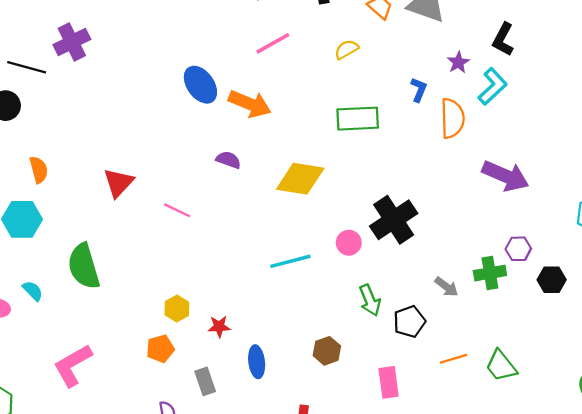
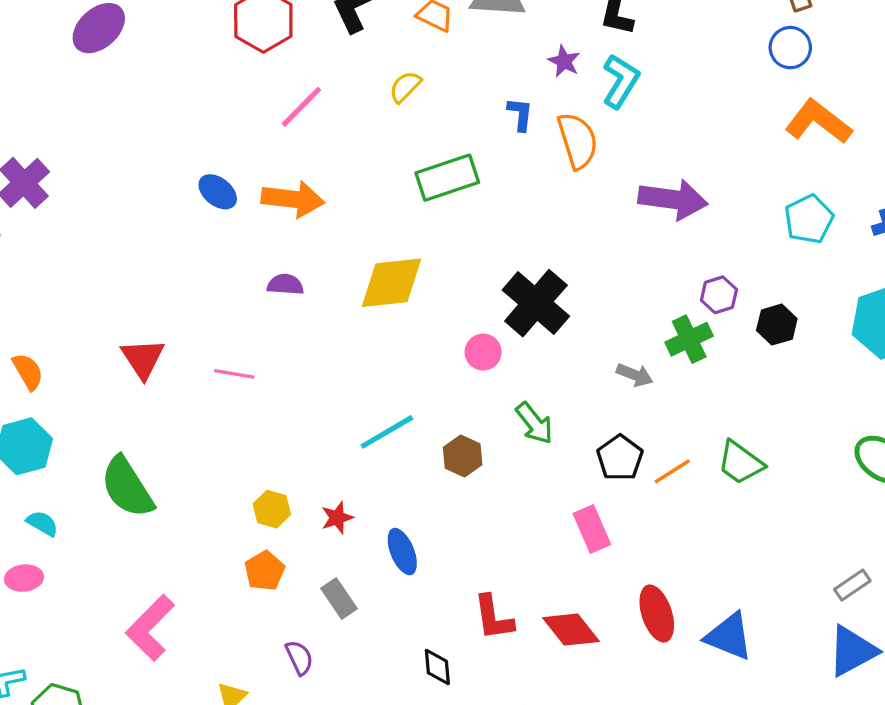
blue ellipse: (200, 85) -> (218, 192), size x0.7
cyan line: (290, 261) -> (387, 432), moved
cyan semicircle: (33, 291) -> (42, 523), moved
black pentagon: (409, 322) -> (620, 458), moved
brown hexagon: (327, 351) -> (463, 456), moved

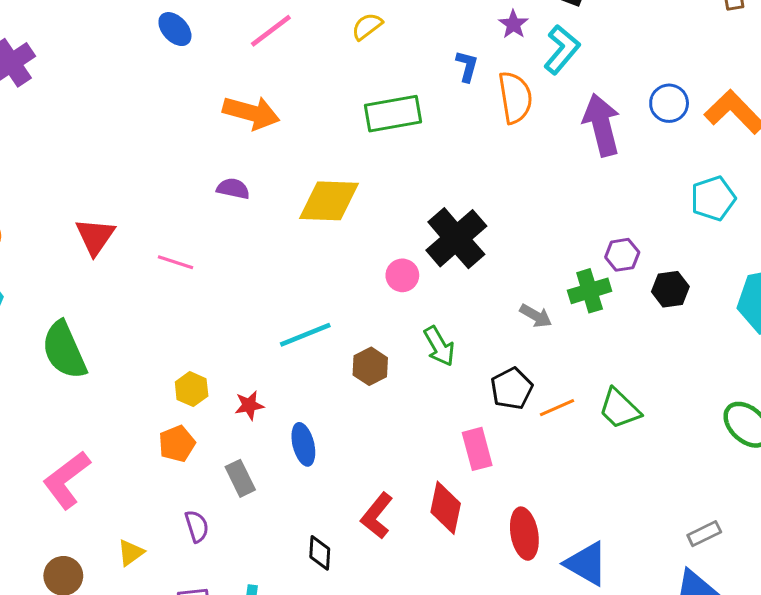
blue circle: (790, 48) -> (669, 103), moved
blue ellipse: (218, 192) -> (175, 29), moved
purple arrow: (673, 199) -> (602, 125), moved, turned -120
red L-shape: (493, 618) -> (377, 516), turned 39
red diamond: (571, 630) -> (446, 508), moved, turned 42

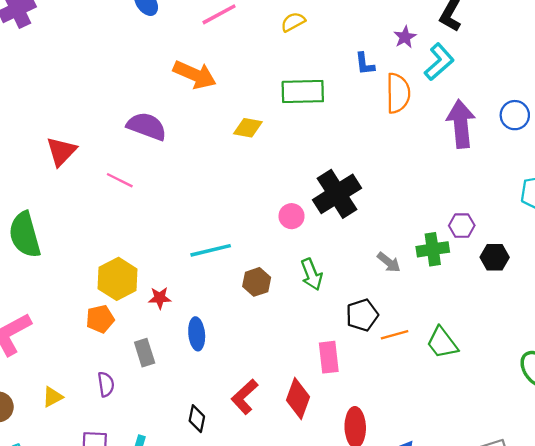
blue L-shape: (467, 66) -> (365, 64), turned 150
purple semicircle: (233, 189) -> (147, 126), moved, size x1.6
yellow diamond: (329, 201) -> (248, 128), moved, size x0.6
yellow hexagon: (192, 389) -> (118, 279), size x1.6

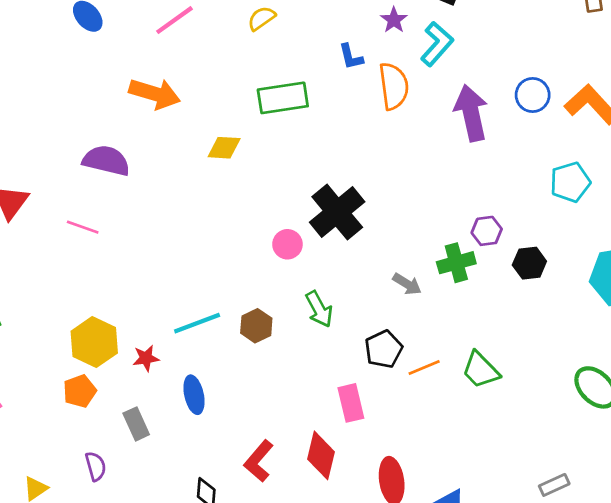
cyan line: (211, 250) -> (197, 323), moved

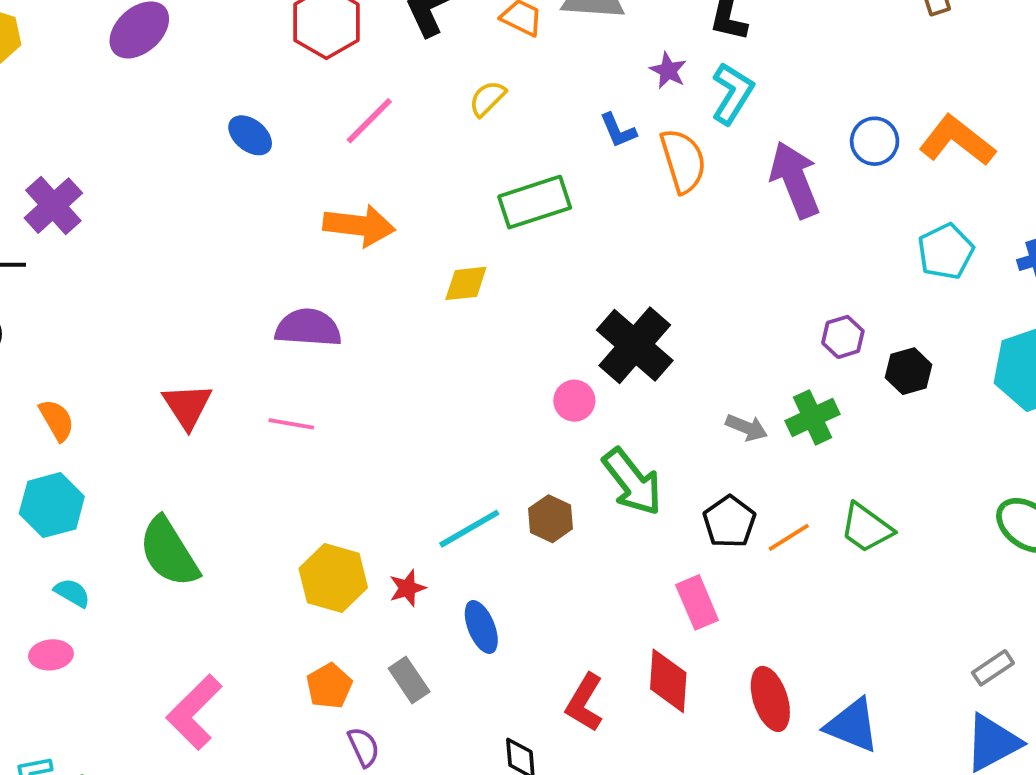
green cross: (456, 263) -> (812, 417), moved
green arrow: (319, 309) -> (632, 482), size x1.4
orange pentagon: (80, 391) -> (329, 686), moved

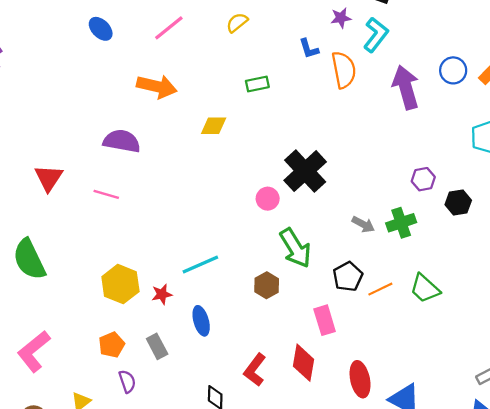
purple star: (668, 71) -> (341, 18), turned 30
green rectangle: (535, 202) -> (257, 84), size x0.6
brown hexagon: (550, 519) -> (267, 285), moved

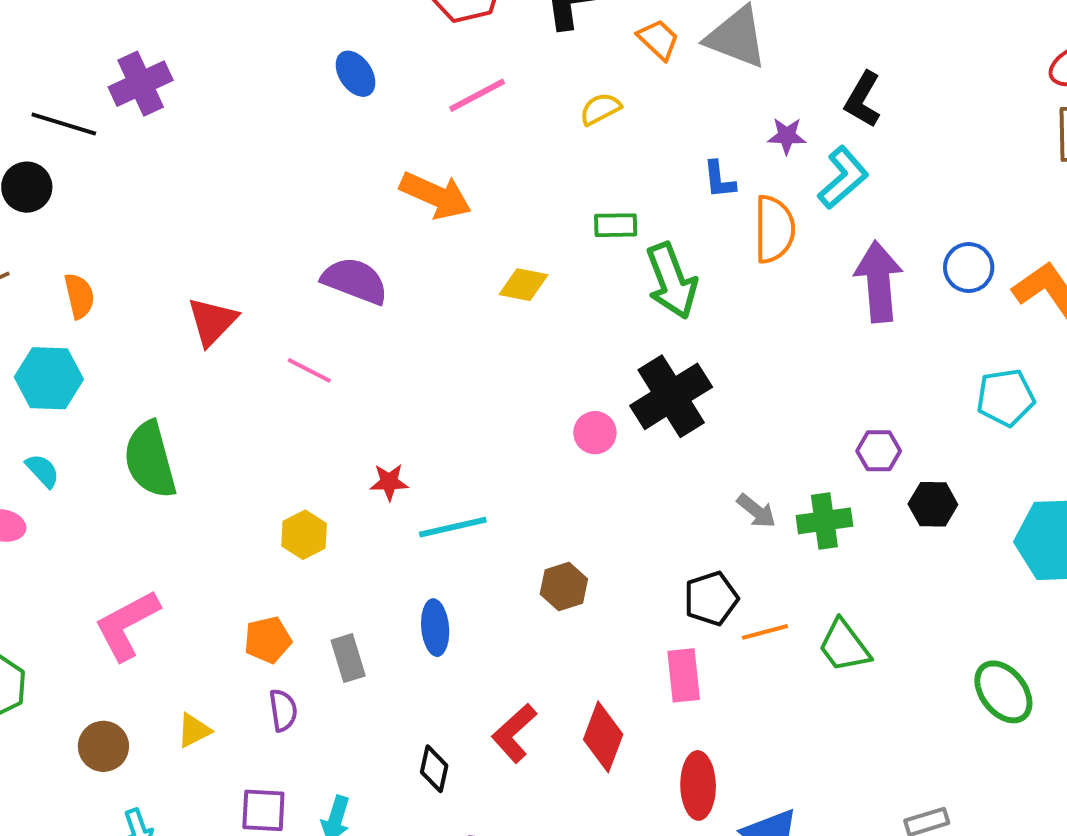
green arrow: (295, 248) -> (672, 281), moved
yellow hexagon: (120, 284) -> (304, 535), size x0.7
red star: (162, 294) -> (389, 482), moved
pink rectangle: (325, 320) -> (684, 675), moved

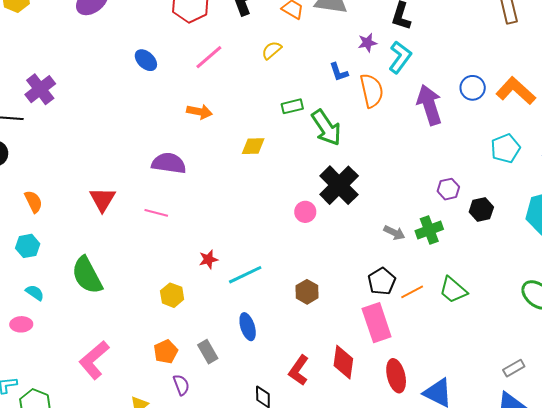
orange arrow: (436, 195) -> (199, 112), size x0.7
cyan hexagon: (49, 378) -> (28, 246), size x0.7
pink rectangle: (684, 675) -> (377, 323), size x1.4

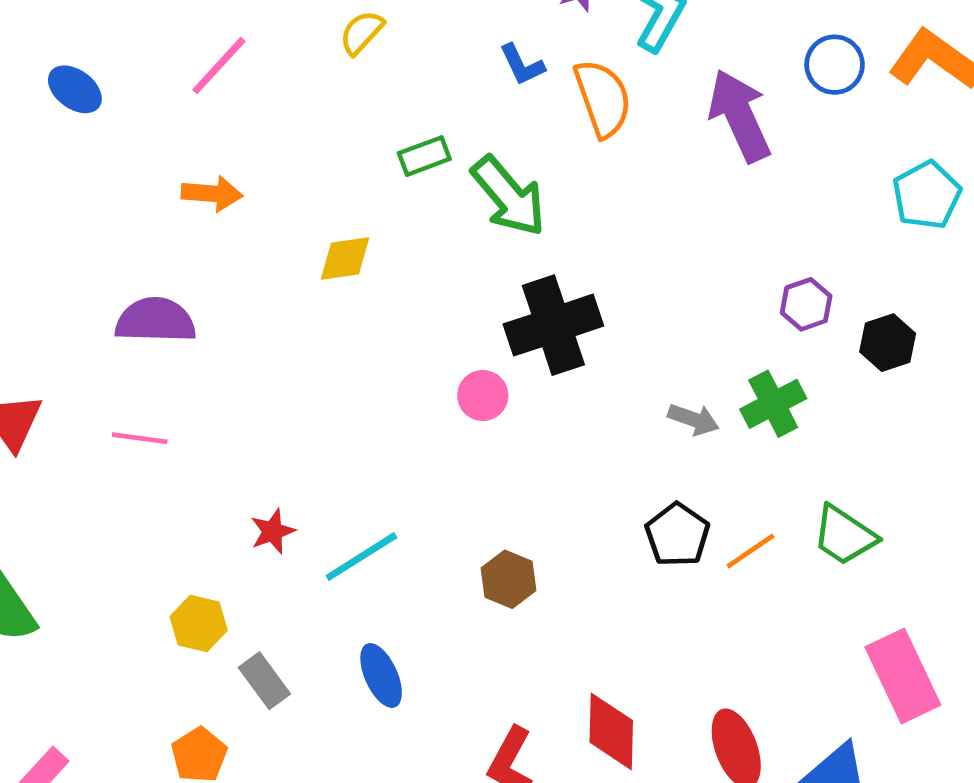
black cross: (339, 185) -> (553, 325), turned 33
pink rectangle: (377, 323) -> (903, 676), moved
gray rectangle: (208, 352) -> (264, 681), moved

